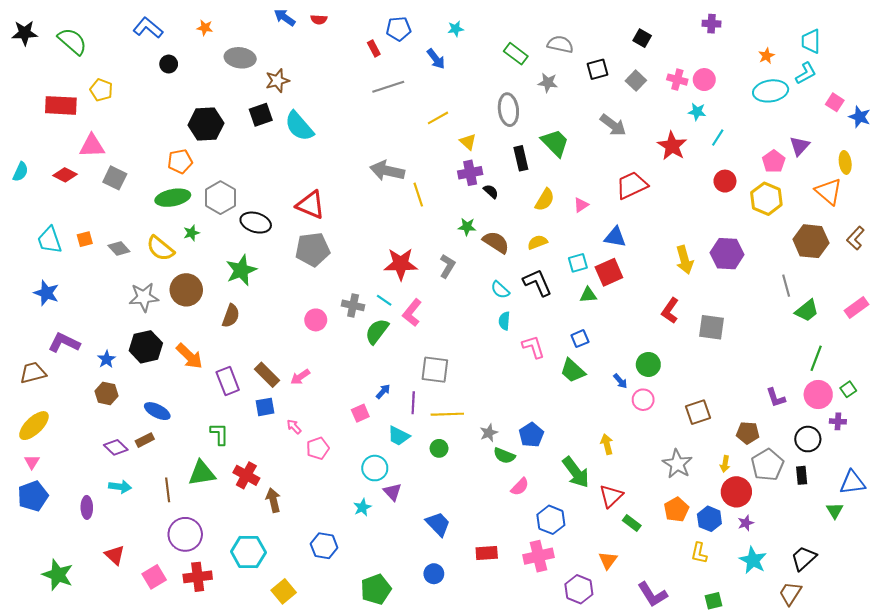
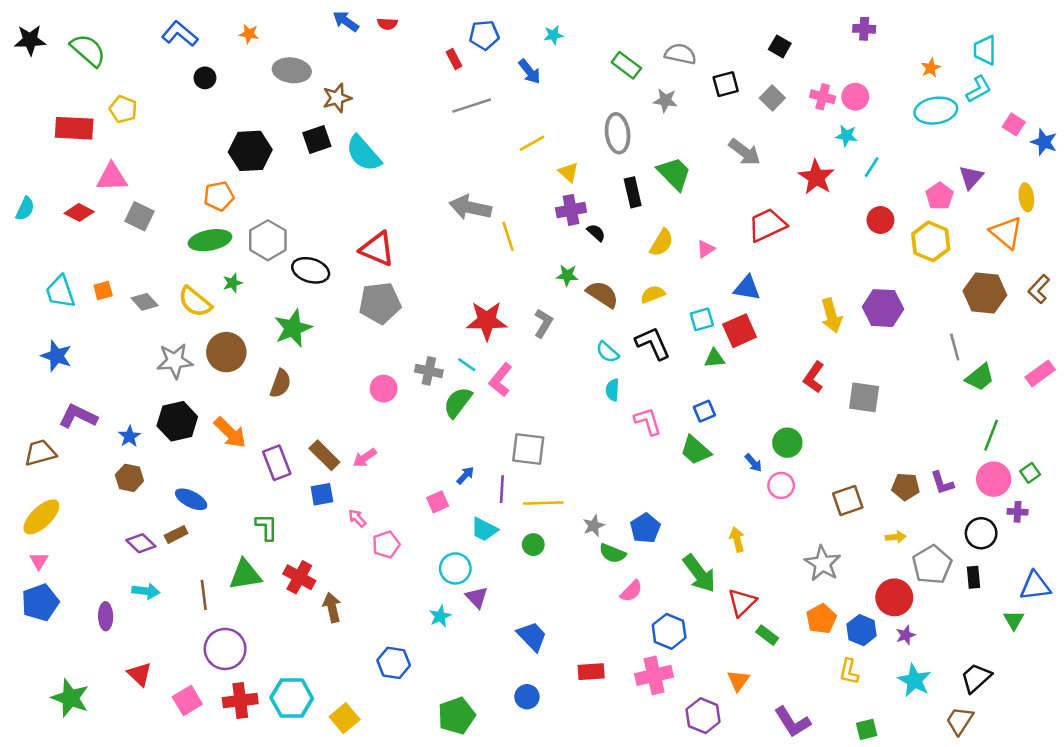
brown pentagon: (748, 433) -> (906, 487), moved
yellow arrow: (725, 464) -> (896, 537), moved, turned -105
cyan hexagon: (248, 552) -> (292, 698), moved

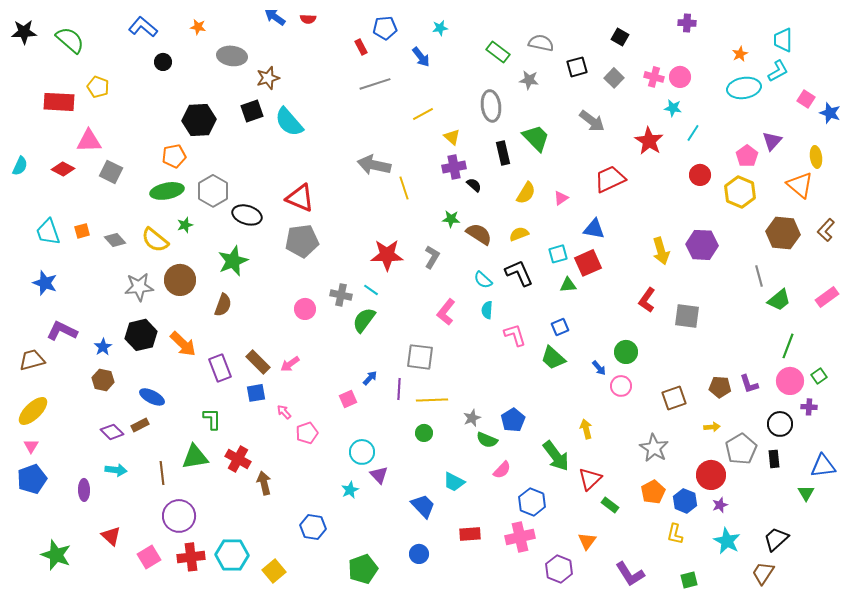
pink L-shape: (501, 380) -> (446, 312), moved
cyan trapezoid: (484, 529) -> (454, 482), moved

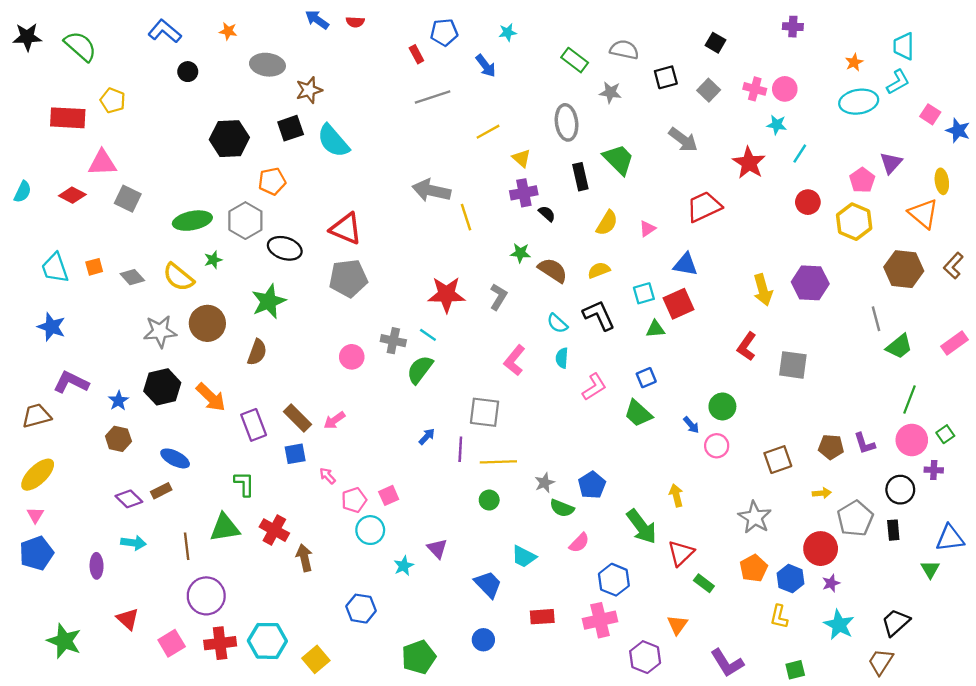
orange pentagon: (174, 156) -> (272, 181), moved
pink L-shape: (515, 335) -> (594, 387), turned 75
pink square: (348, 399) -> (389, 495), moved
cyan circle: (362, 452) -> (370, 530), moved

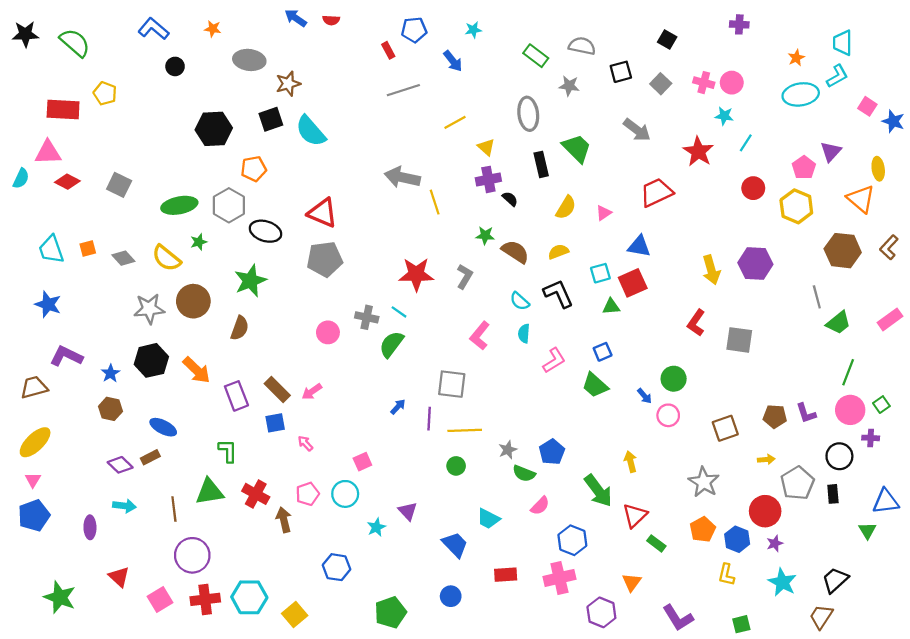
pink triangle: (102, 163) -> (48, 153), moved
pink pentagon: (354, 500) -> (307, 494), moved

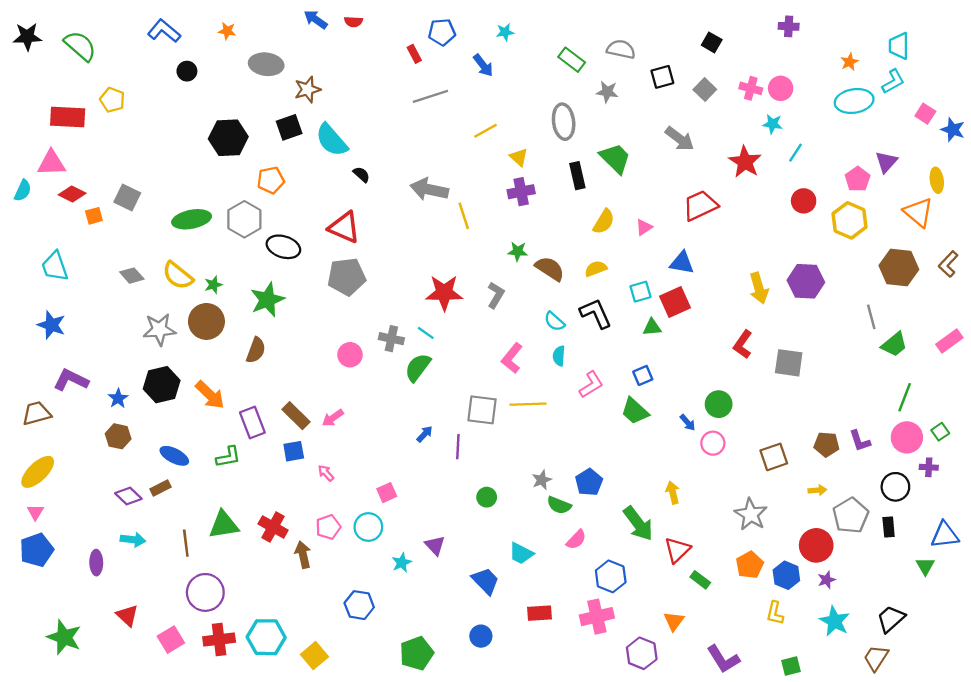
black semicircle: (510, 199) -> (361, 174), moved
green star: (199, 242) -> (213, 285), moved
orange square: (88, 248) -> (94, 216), moved
yellow line: (465, 430) -> (528, 404), moved
green L-shape: (228, 451) -> (228, 457), moved, turned 80

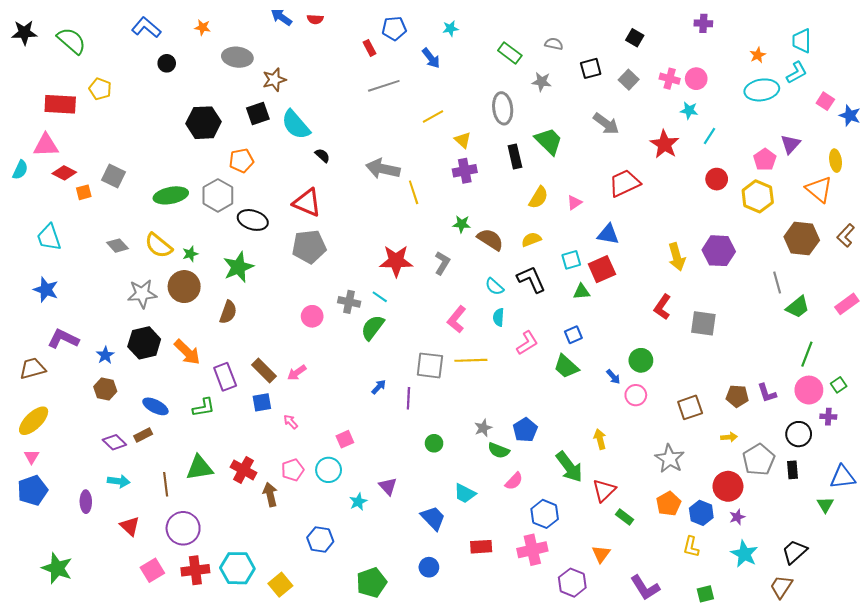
gray semicircle: (621, 49) -> (554, 44), size x0.7
red triangle: (127, 615) -> (130, 526), moved

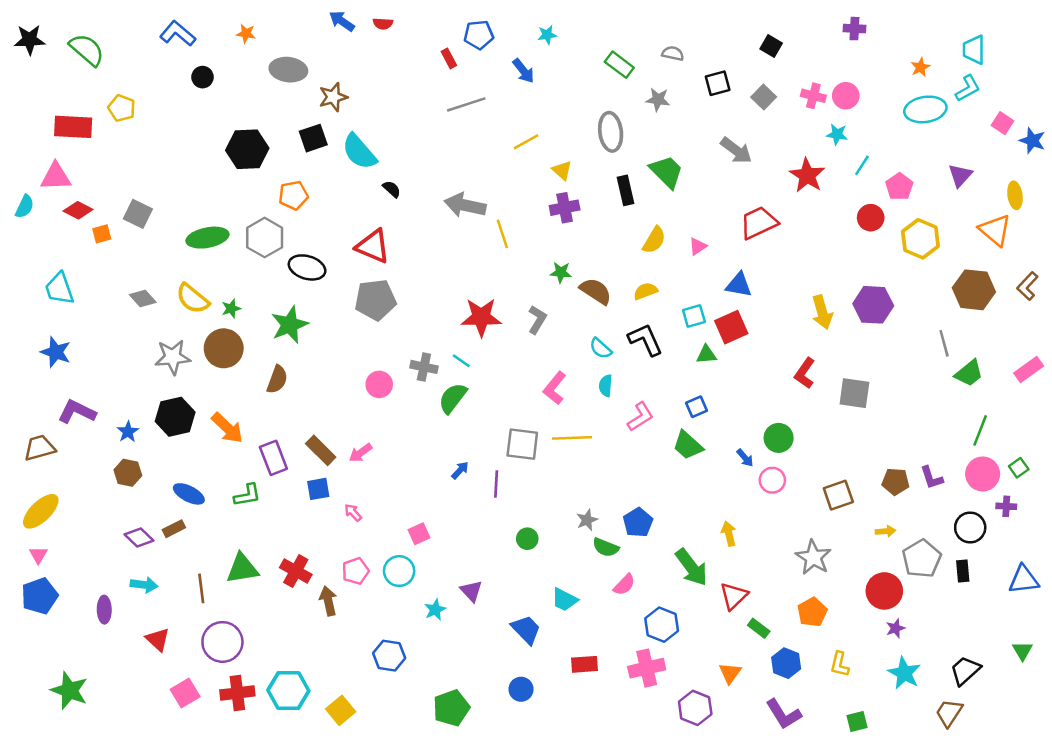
pink pentagon: (765, 160) -> (899, 187), moved
green triangle: (825, 505) -> (1022, 651), moved
blue hexagon: (701, 513) -> (786, 663), moved

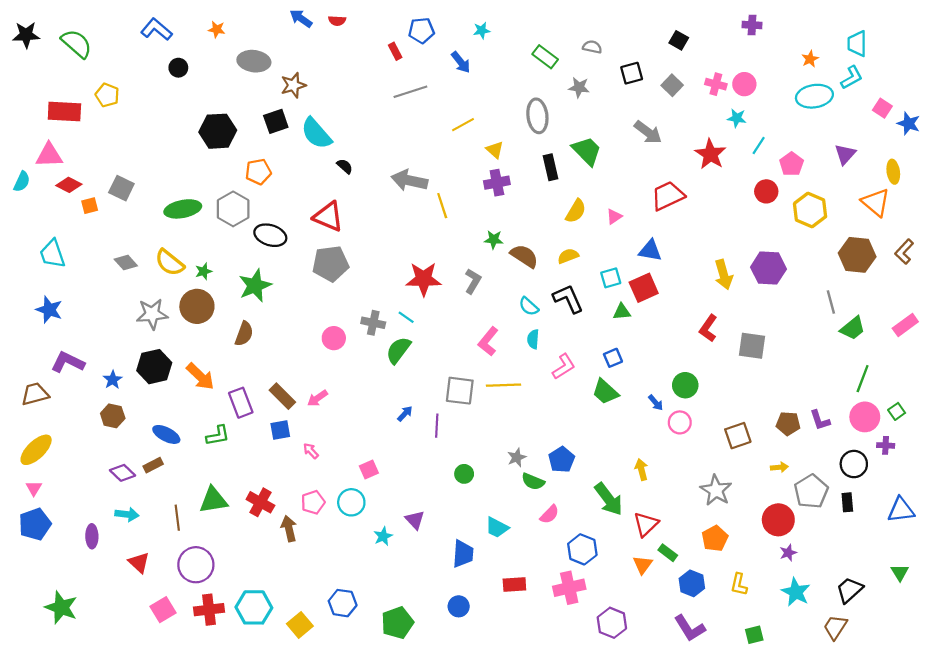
blue trapezoid: (526, 630) -> (463, 554), turned 48
blue hexagon: (389, 656) -> (343, 603), moved
orange triangle: (730, 673) -> (643, 565), moved

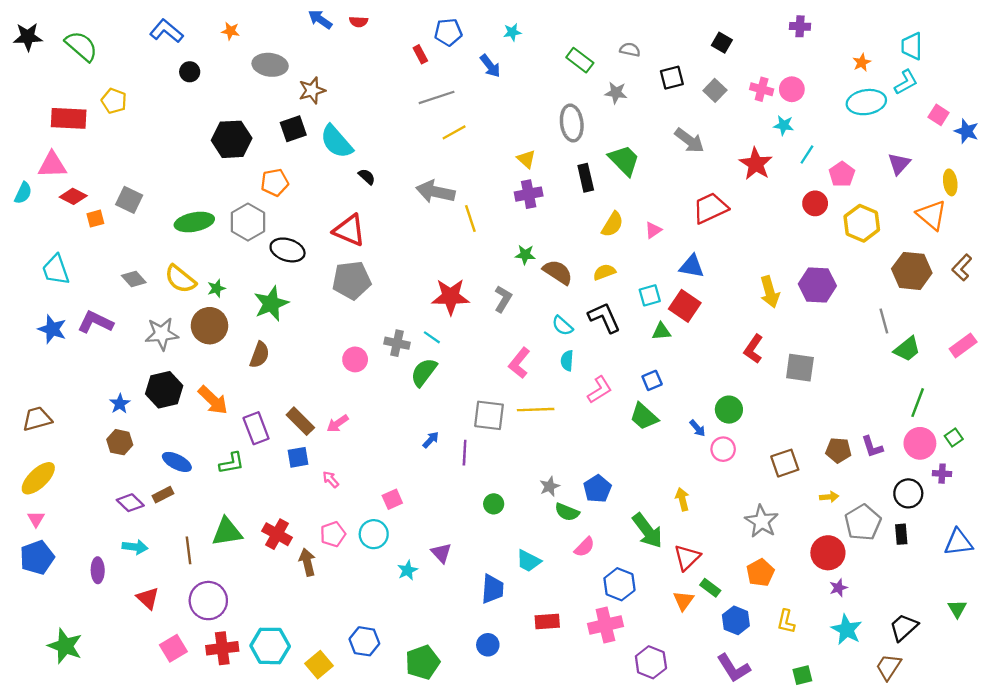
yellow line: (463, 125) -> (454, 132), moved
red square: (644, 288) -> (685, 306), turned -32
purple L-shape: (68, 362) -> (95, 322), moved

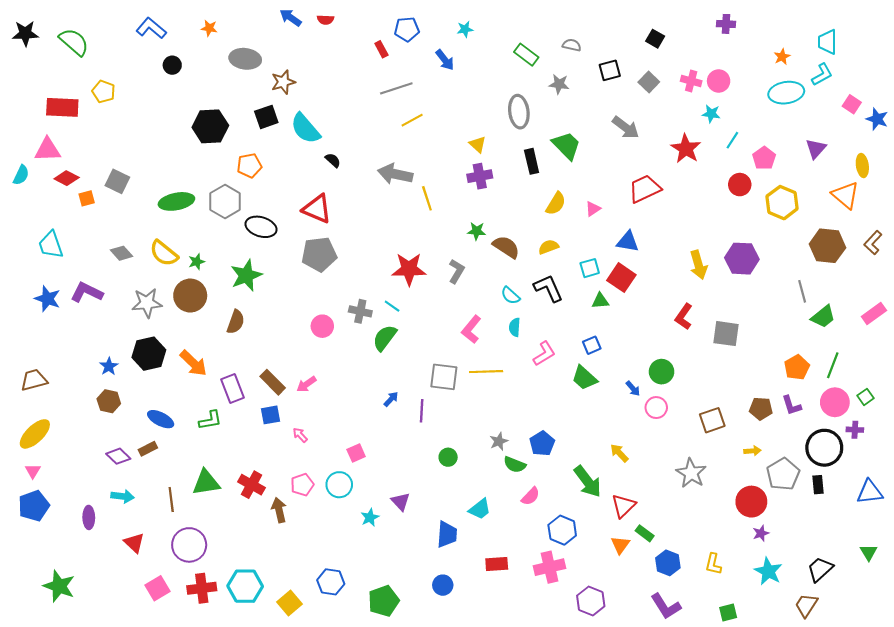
black circle: (908, 493) -> (824, 448), size x1.4
yellow arrow: (682, 499) -> (619, 453), turned -30
cyan trapezoid: (529, 561) -> (480, 509), turned -65
orange pentagon: (760, 573) -> (797, 367), moved

